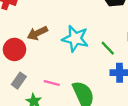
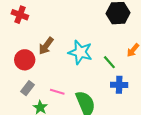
brown arrow: (37, 33) -> (46, 46), turned -30

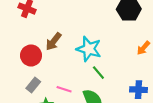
green line: (109, 62) -> (98, 73), moved
blue cross: (119, 85) -> (138, 90), moved

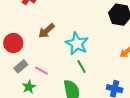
red circle: (31, 55) -> (13, 43), moved
pink line: (64, 89) -> (41, 71), moved

